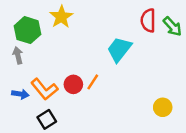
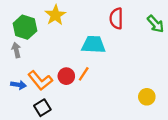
red semicircle: (148, 20) -> (116, 18), moved
cyan trapezoid: (119, 49) -> (93, 45), moved, turned 55

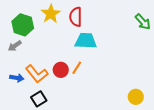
red semicircle: (116, 18) -> (76, 17), moved
gray arrow: (16, 50) -> (15, 46), turned -112
yellow circle: (147, 97) -> (136, 97), moved

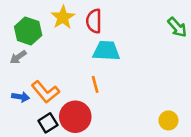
orange line: (77, 68) -> (95, 84), turned -48
red circle: (61, 70) -> (75, 117), moved, size x1.6

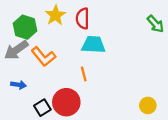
gray arrow: (18, 57) -> (16, 50), size x1.6
orange L-shape: (45, 92) -> (43, 57), moved

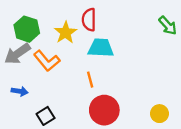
yellow star: (55, 15) -> (66, 33), moved
red circle: (66, 102) -> (104, 110), moved

